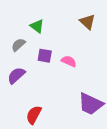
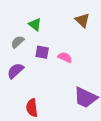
red semicircle: (34, 115) -> (32, 108), turned -36

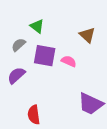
brown triangle: (82, 20) -> (87, 35), moved
purple square: (42, 52) -> (45, 56), size x1.5

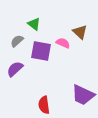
pink semicircle: (69, 61) -> (63, 43), moved
red semicircle: (34, 115) -> (44, 105), moved

